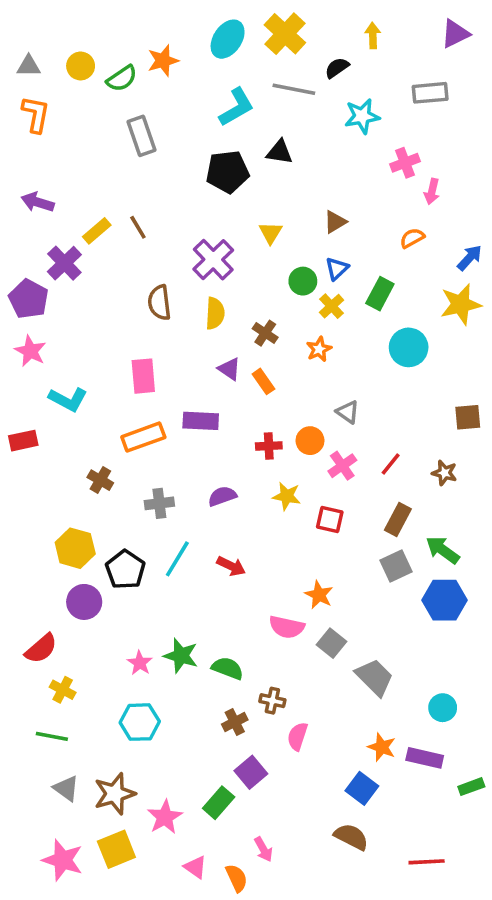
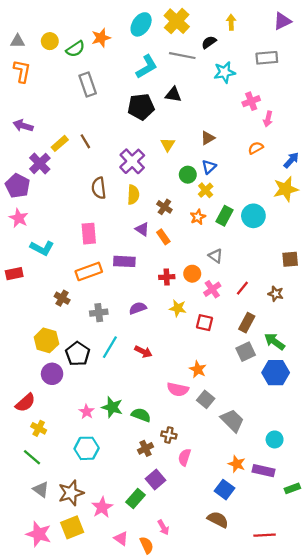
green rectangle: (380, 294) -> (225, 216), moved
green line: (52, 736) -> (32, 457), turned 30

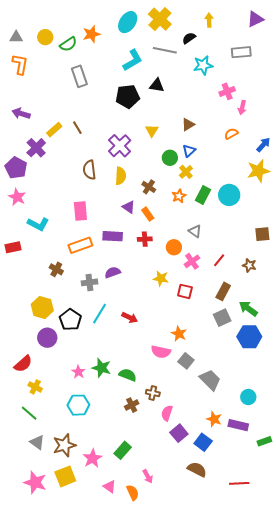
red cross: (167, 277) -> (145, 239), moved
purple semicircle: (138, 308) -> (113, 272), moved
purple square: (156, 480) -> (179, 433), moved

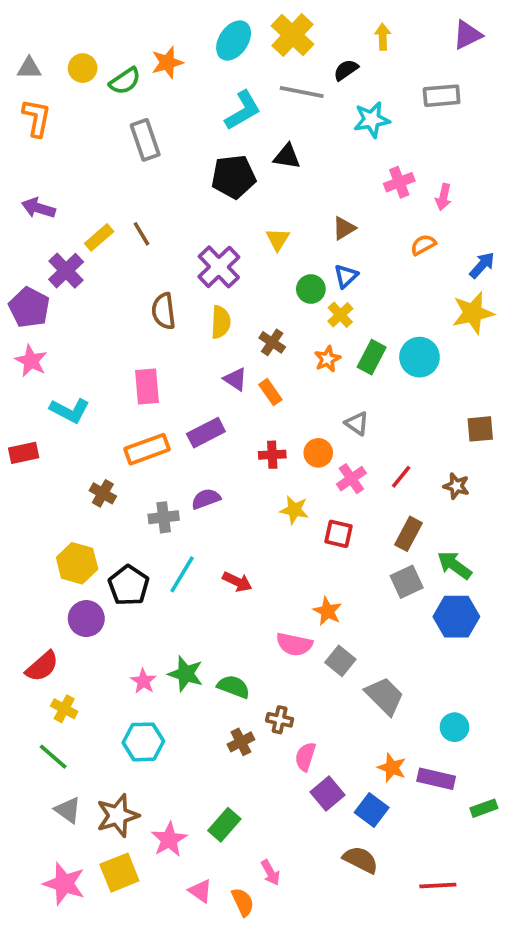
pink cross: (227, 91) -> (399, 182), moved
purple rectangle: (113, 236) -> (206, 433), turned -30
red cross: (145, 239) -> (272, 455), moved

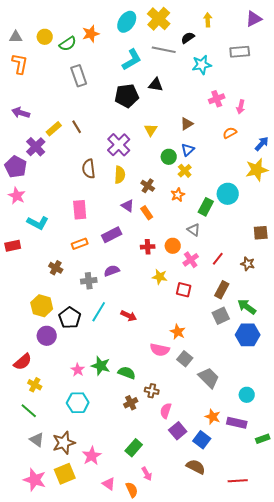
green rectangle: (372, 357) -> (206, 207), moved
orange rectangle: (147, 449) -> (80, 244), size x0.7
green rectangle: (224, 825) -> (134, 448), moved

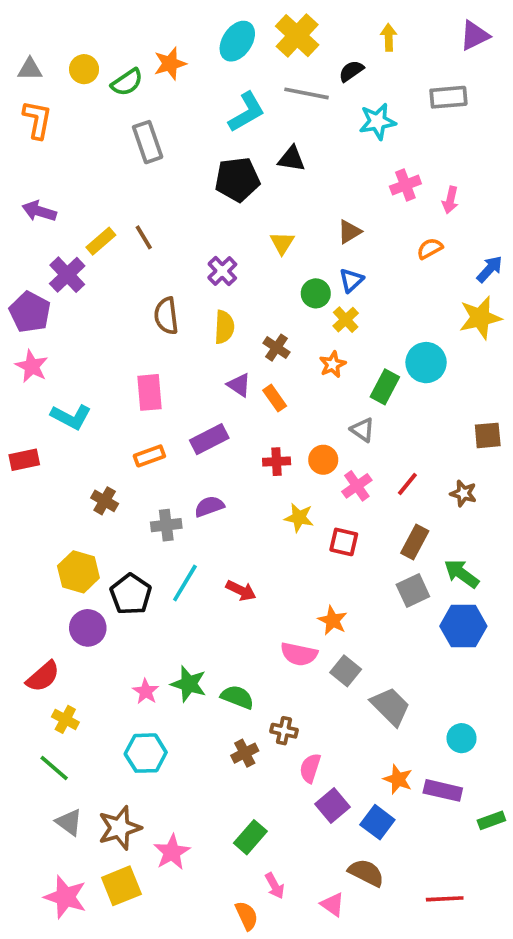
purple cross: (119, 145) -> (222, 271), size x0.7
pink triangle: (109, 484) -> (333, 904), moved

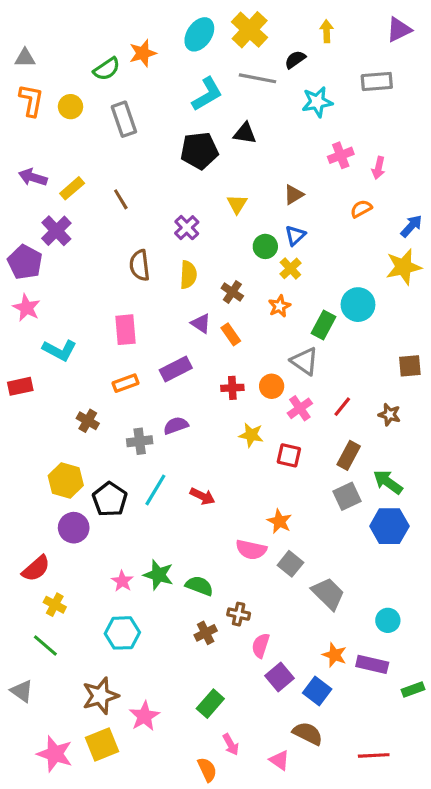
yellow circle: (84, 69) -> (71, 107), moved
yellow rectangle: (101, 241) -> (72, 188), moved
gray triangle: (362, 430) -> (305, 361), size x1.4
gray triangle: (69, 822) -> (22, 691), moved

